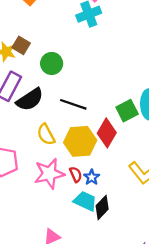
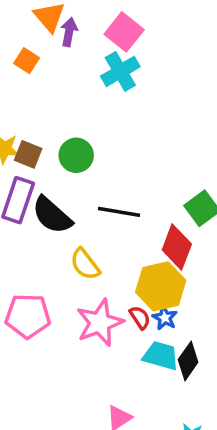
brown square: (21, 45) -> (28, 154), moved
black semicircle: (30, 100) -> (52, 215), turned 84
yellow hexagon: (80, 141) -> (161, 286), moved

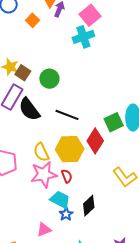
yellow semicircle: (85, 264) -> (41, 152), moved
yellow hexagon: (161, 286) -> (70, 149), moved
blue star: (165, 318) -> (66, 214), moved
cyan trapezoid: (161, 356) -> (60, 200), moved

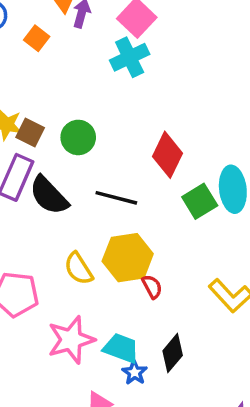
red diamond: (95, 141) -> (168, 155), moved
pink star: (44, 174) -> (71, 340), moved
red semicircle: (67, 176) -> (152, 287), moved

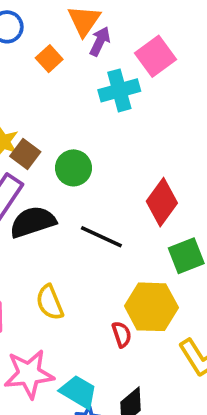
cyan cross: (130, 57) -> (119, 90), moved
black semicircle: (49, 195) -> (33, 222), turned 105
yellow hexagon: (128, 258) -> (151, 307), moved

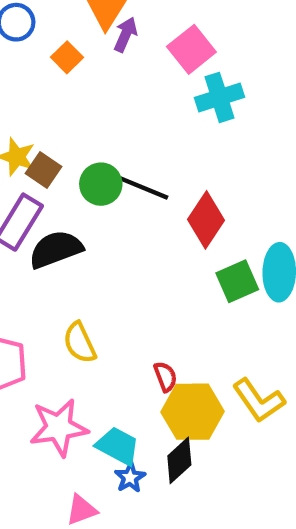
cyan cross: (119, 90) -> (219, 97), moved
black line: (101, 237) -> (144, 188), moved
yellow hexagon: (151, 307) -> (193, 412), moved

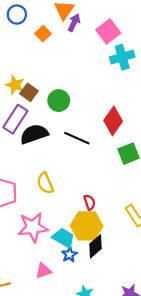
black line: (144, 188) -> (77, 138), moved
yellow hexagon: (193, 412) -> (87, 226), moved

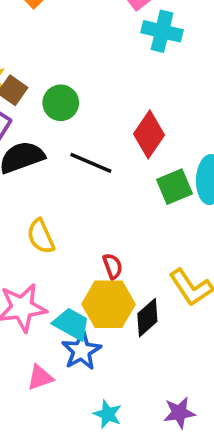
cyan cross: (122, 57) -> (162, 31), turned 30
black diamond: (95, 246) -> (147, 318), moved
blue star: (69, 255) -> (81, 351), size x1.5

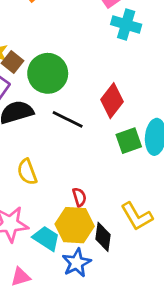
green circle: (61, 103) -> (48, 73), size x1.5
black diamond: (147, 318) -> (103, 237), turned -44
blue star: (81, 351) -> (77, 263), moved

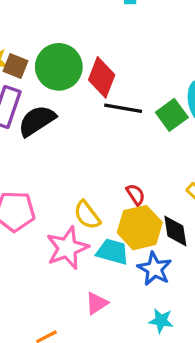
red diamond: (112, 101) -> (102, 77), moved
black line: (68, 119) -> (123, 108), moved
yellow semicircle: (27, 172) -> (87, 215), moved

